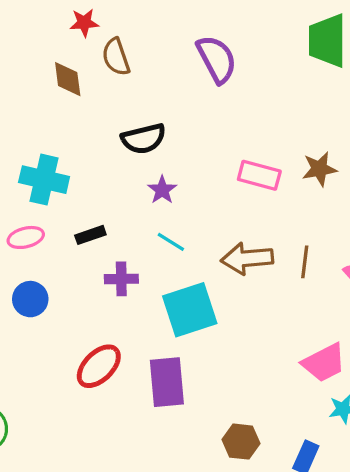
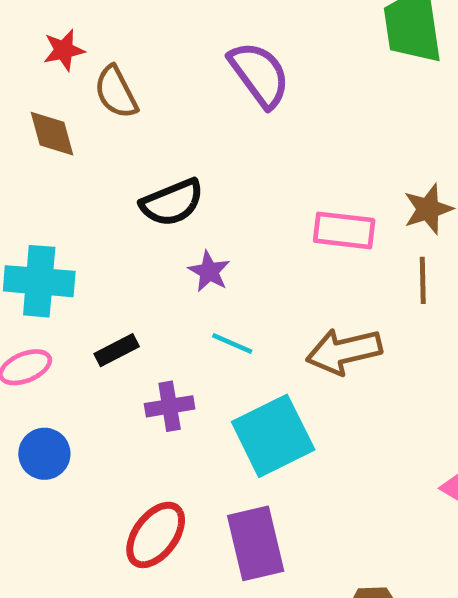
brown line: (305, 262) -> (423, 280), moved

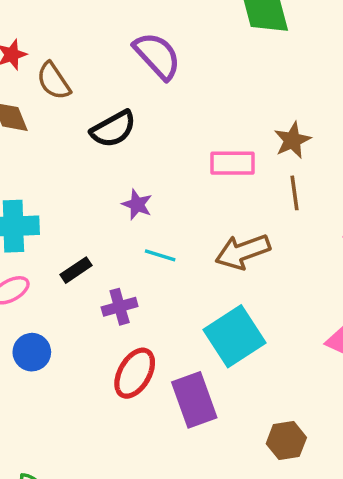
black semicircle: (172, 203) -> (113, 129), moved
cyan square: (273, 436) -> (234, 336), moved
red ellipse: (156, 535) -> (135, 373), moved

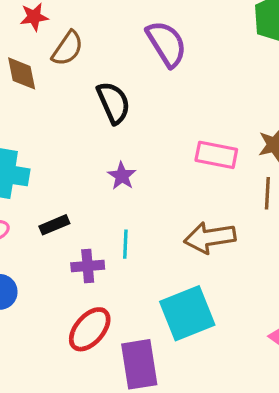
brown semicircle: (54, 81) -> (68, 48), turned -123
black semicircle: (113, 129) -> (114, 103), turned -96
cyan line: (160, 255) -> (125, 244), moved, turned 64

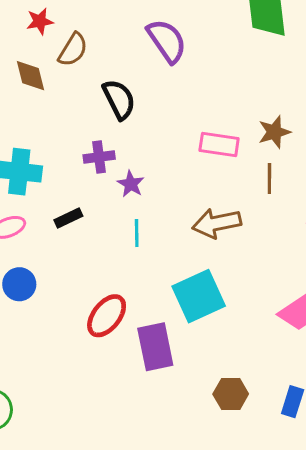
purple star: (122, 176) -> (131, 184), moved
purple cross: (88, 266) -> (99, 157), moved

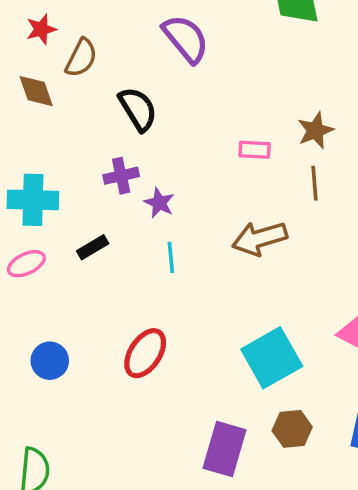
pink rectangle: (219, 144) -> (255, 150), size x0.7
blue circle: (19, 284) -> (50, 361), moved
cyan square: (199, 296) -> (272, 358), moved
purple rectangle: (155, 347) -> (224, 449), moved, turned 33

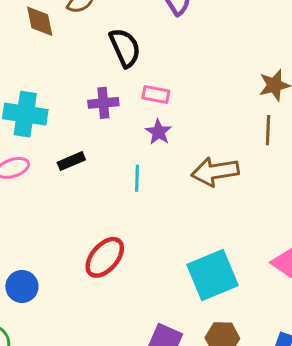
pink rectangle: (255, 150) -> (156, 94), moved
purple star: (159, 203) -> (159, 132), moved
blue circle: (50, 361) -> (22, 286), moved

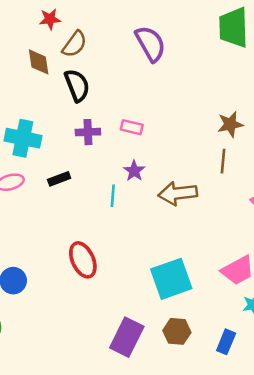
black semicircle: (125, 48) -> (77, 85), moved
purple star: (159, 132) -> (134, 171), moved
red ellipse: (105, 257) -> (83, 260), turned -68

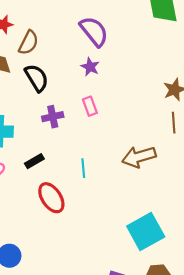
pink rectangle: (132, 127) -> (90, 106), turned 66
purple star: (134, 171) -> (90, 67), moved
red ellipse: (83, 260) -> (51, 198), moved

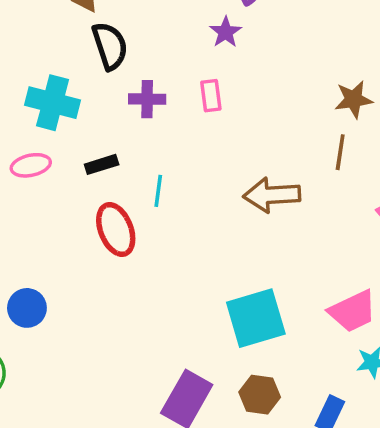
black semicircle: (37, 78) -> (110, 46), moved
cyan line: (83, 168) -> (158, 191), moved

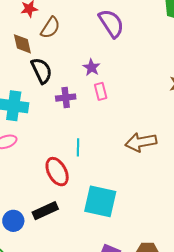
purple star: (225, 32) -> (92, 67), moved
black rectangle: (102, 164) -> (45, 211), moved, size x1.4
cyan square: (256, 318) -> (100, 201), moved, turned 36

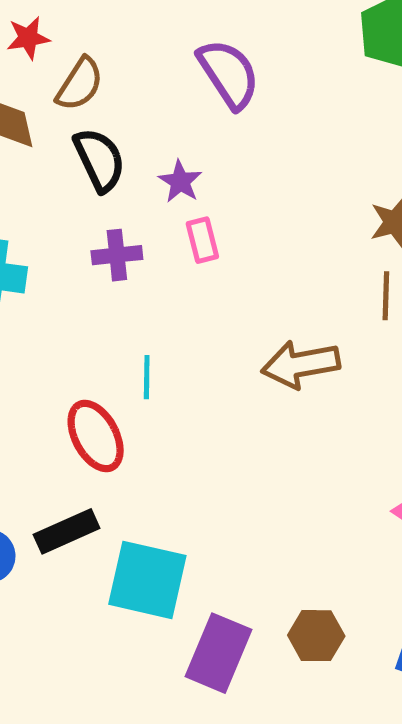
black semicircle: (42, 71) -> (99, 160), moved
cyan square: (100, 201) -> (147, 580), moved

